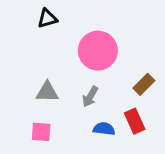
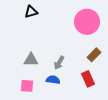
pink circle: (98, 51) -> (87, 22), moved
blue semicircle: (104, 129) -> (53, 80), moved

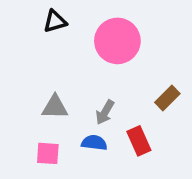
pink circle: (87, 22) -> (117, 41), moved
red rectangle: (88, 79) -> (139, 141), moved

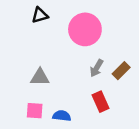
gray arrow: (105, 112) -> (97, 68), moved
blue semicircle: (94, 143) -> (62, 116), moved

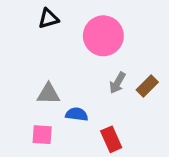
red rectangle: (100, 102) -> (111, 139), moved
blue semicircle: (62, 116) -> (77, 114), moved

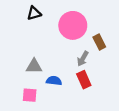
brown rectangle: (147, 86) -> (99, 42), moved, turned -72
red rectangle: (111, 139) -> (84, 80), moved

